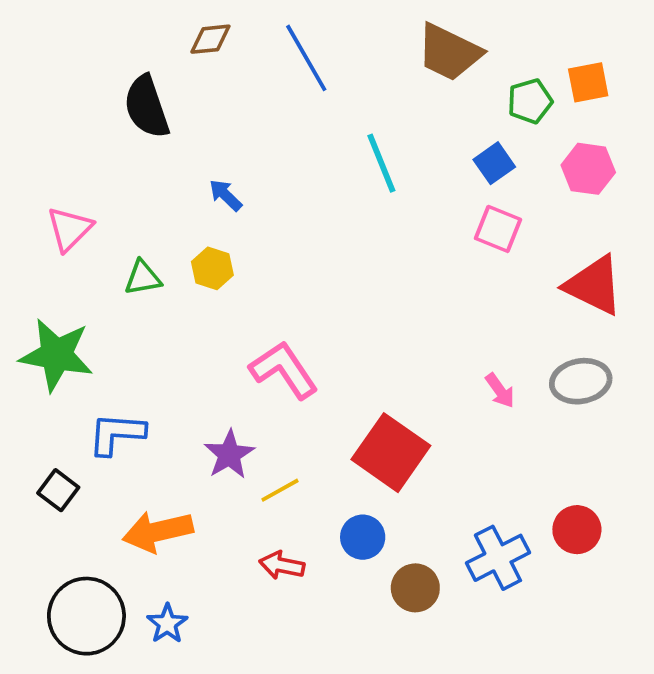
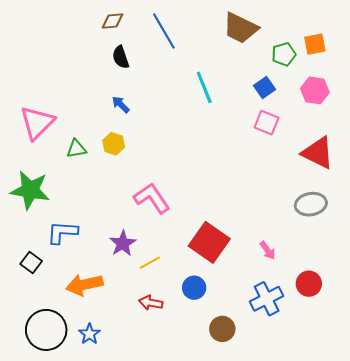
black semicircle: (147, 107) -> (121, 57), moved, size x0.7
pink triangle: (70, 229) -> (37, 123), size x1.4
pink arrow: (500, 391) -> (268, 250), moved
brown circle: (415, 588) -> (222, 329), moved

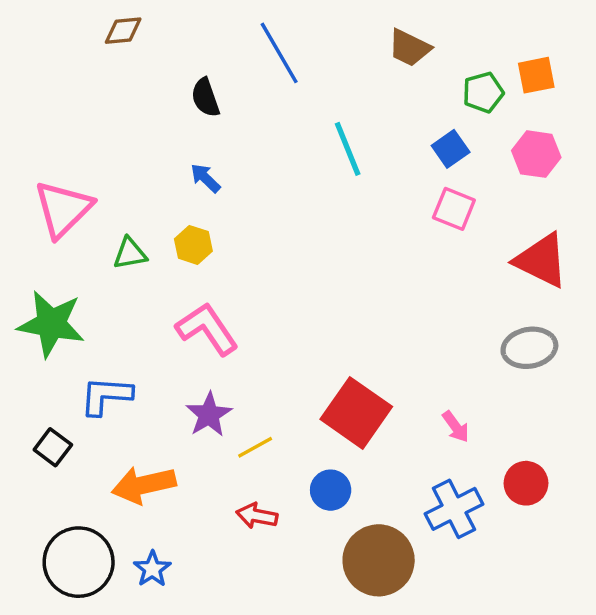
brown diamond: (113, 21) -> (123, 31), moved
brown trapezoid: (240, 28) -> (409, 48), size x0.7
pink L-shape: (152, 198) -> (207, 329), moved
brown circle: (222, 329) -> (379, 560), size x1.6

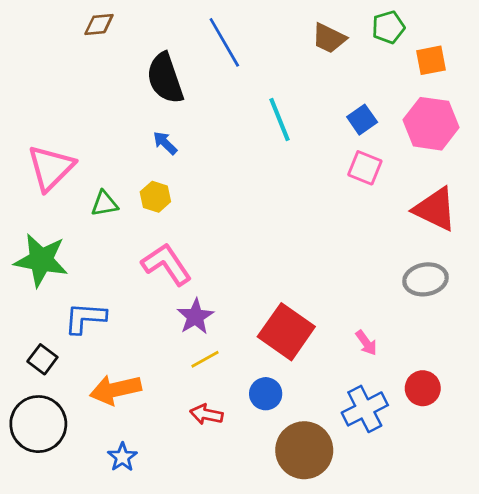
green pentagon: (483, 92) -> (388, 27), moved
black semicircle: (205, 97) -> (165, 78), size x1.6
pink hexagon: (536, 154) -> (431, 124), size x1.4
purple star: (209, 415) -> (195, 317), moved
black circle: (79, 562) -> (38, 424), moved

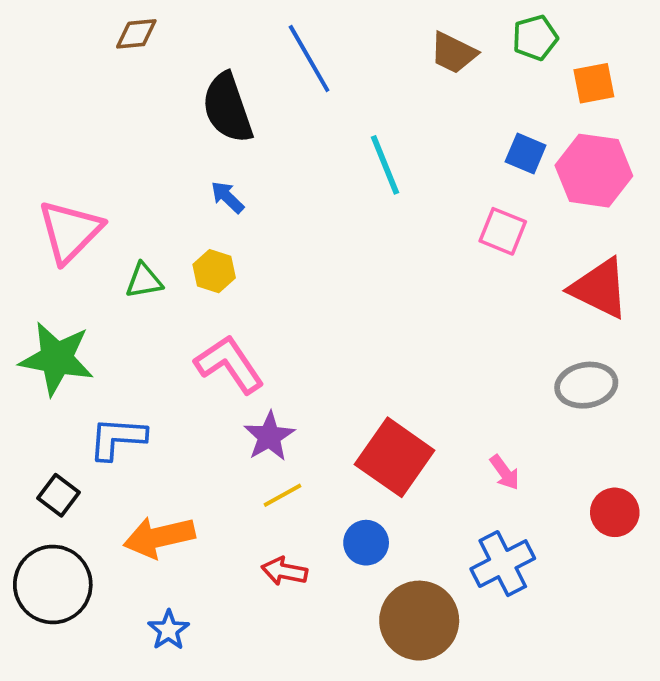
blue square: (362, 120) -> (526, 153), moved, turned -32
red circle: (423, 388) -> (615, 512), moved

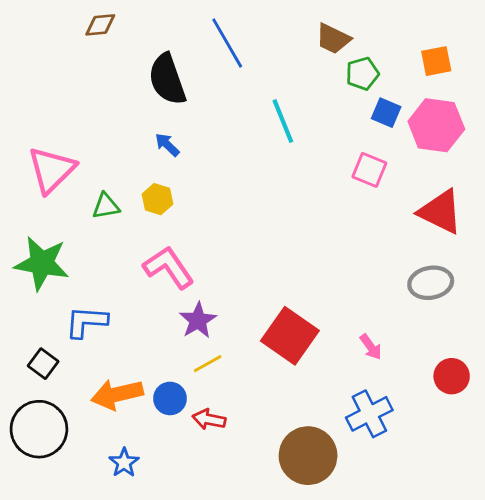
green pentagon: (535, 38) -> (362, 74), moved
blue circle: (366, 543) -> (170, 398), moved

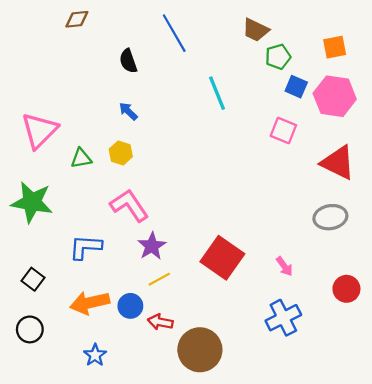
black semicircle: (167, 79) -> (128, 61), size x0.6
blue L-shape: (86, 322) -> (85, 247), moved
black circle: (39, 429) -> (30, 329), size x0.6
brown circle: (308, 456) -> (200, 350), moved

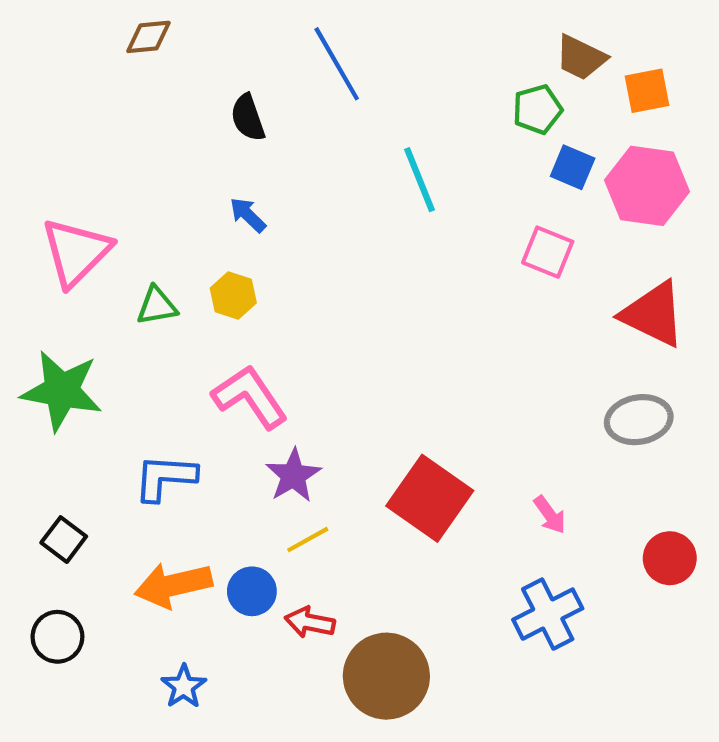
brown trapezoid: (256, 30) -> (581, 58), moved

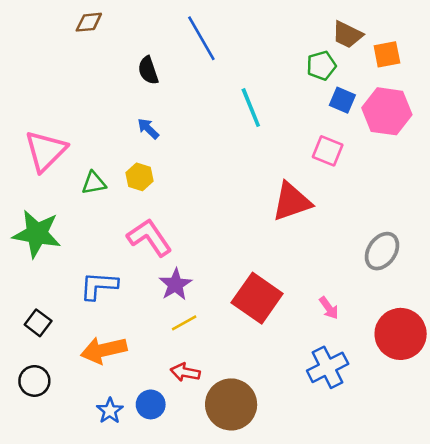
red triangle: (653, 314) -> (292, 202), moved, turned -45
gray ellipse: (639, 420) -> (382, 251), turned -45
red circle: (670, 558) -> (401, 334), size x1.6
blue circle: (252, 591) -> (151, 404), moved

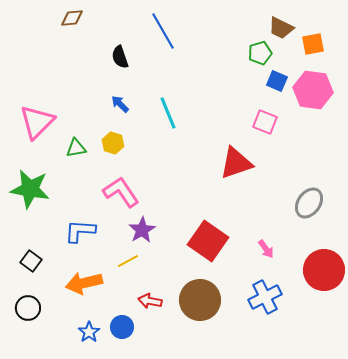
cyan line: (251, 108) -> (168, 113), moved
yellow line: (184, 323) -> (128, 261), moved
brown circle: (231, 404) -> (200, 300), moved

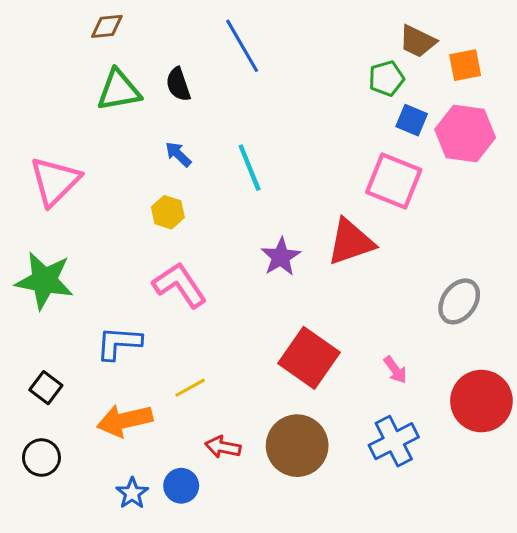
pink square: (265, 122) -> (394, 181), size x1.5
green triangle: (76, 148) -> (119, 90), moved, size x1.5
purple star: (142, 230) -> (281, 257), moved

